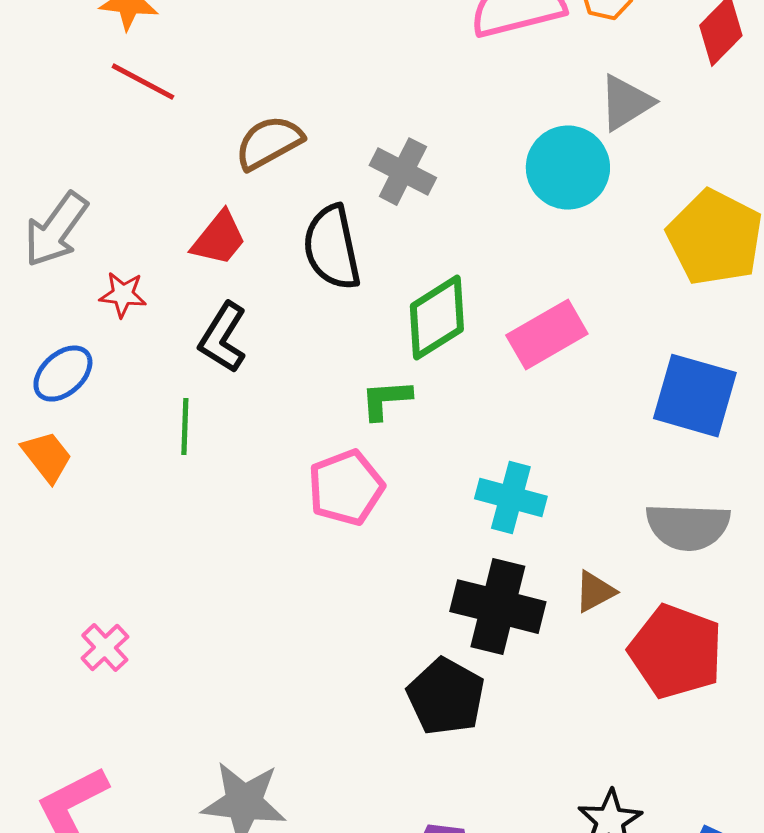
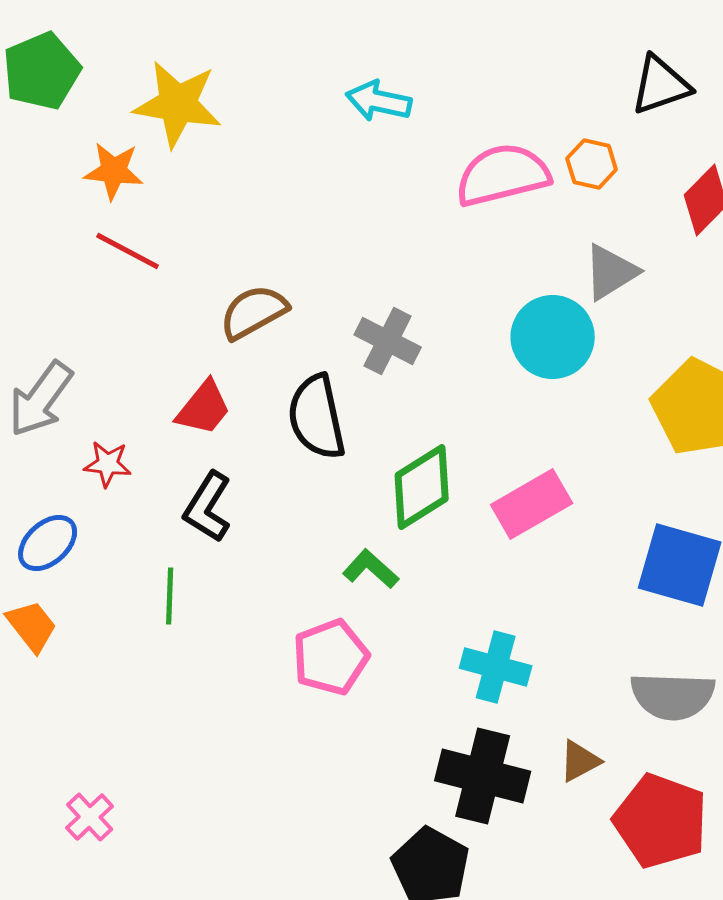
green L-shape: (386, 400) -> (371, 569), turned 46

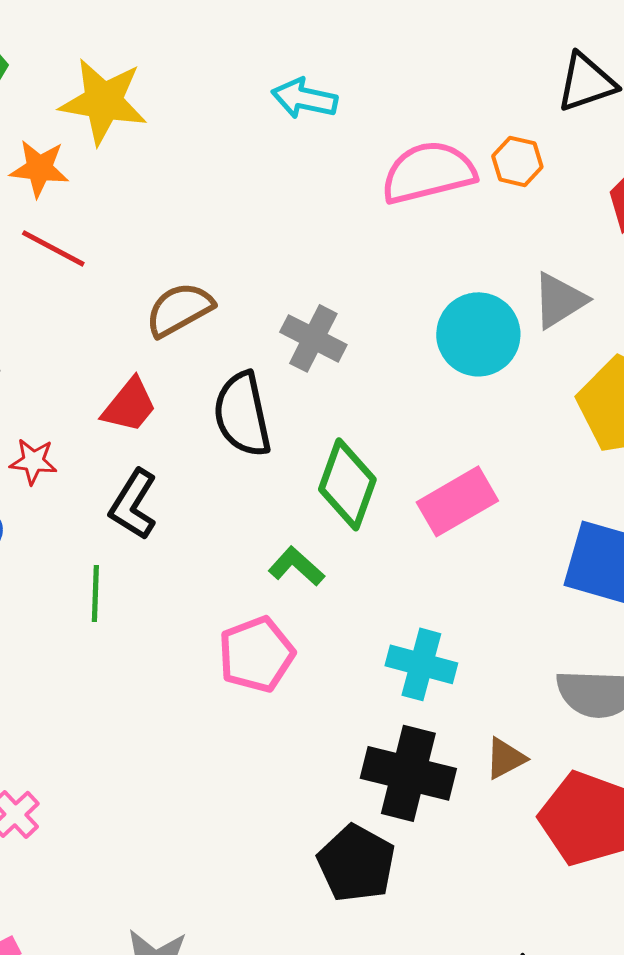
gray triangle: (611, 272) -> (559, 300), moved
green diamond: (422, 487) -> (347, 484), turned -38

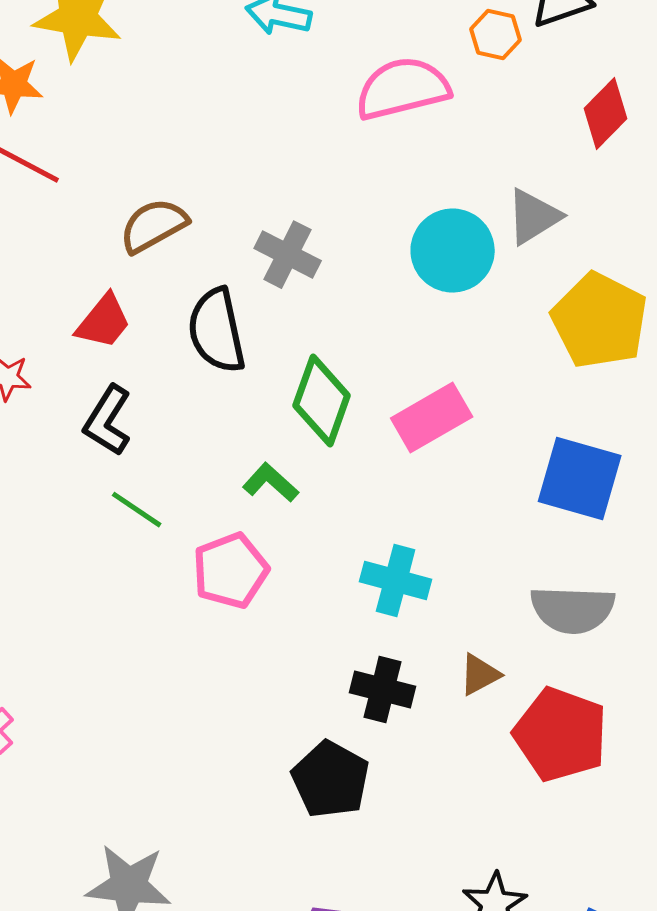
orange hexagon: (517, 161) -> (496, 35), moved
green line: (95, 593) -> (137, 510), moved, turned -58
black cross: (408, 773) -> (383, 690), size x0.7

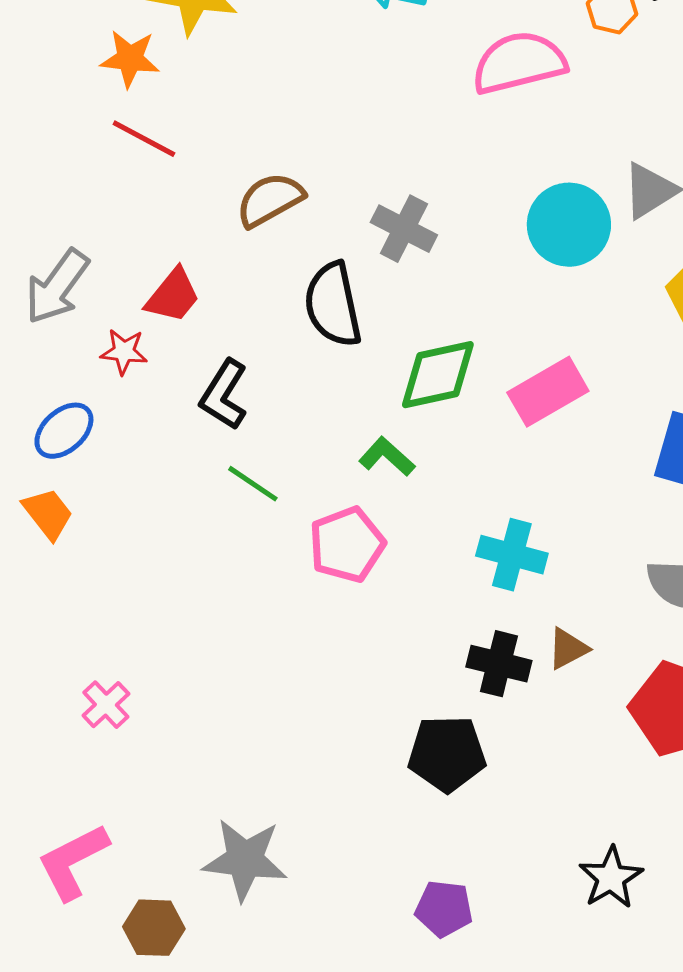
red trapezoid: (104, 322) -> (173, 296), moved
green diamond: (322, 401) -> (438, 375), turned 58
brown triangle: (480, 675) -> (568, 649), moved
black pentagon: (331, 780) -> (447, 754), turned -30

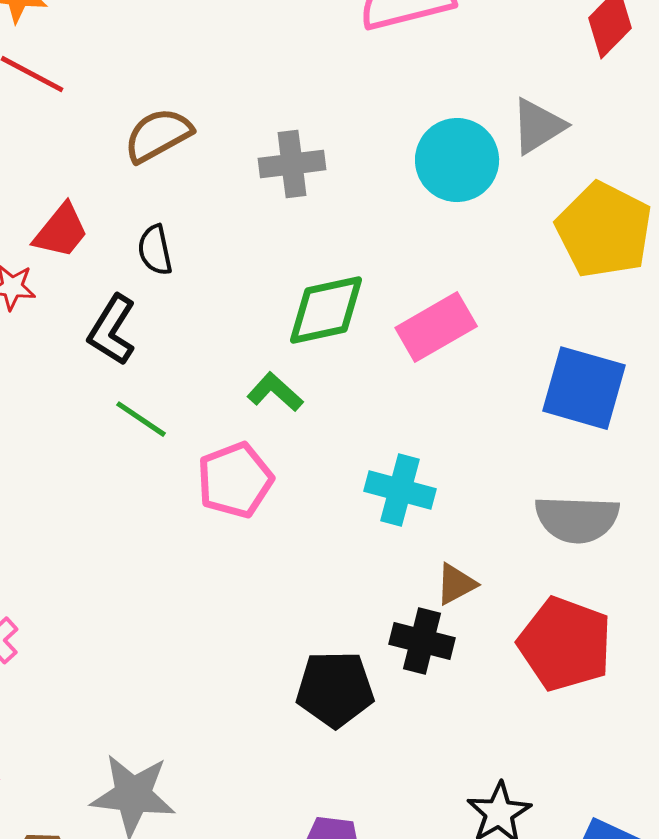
gray cross: (404, 229) -> (292, 164), turned -34
black semicircle: (333, 305) -> (155, 250), moved, size x0.6
black cross: (499, 664) -> (422, 641), moved

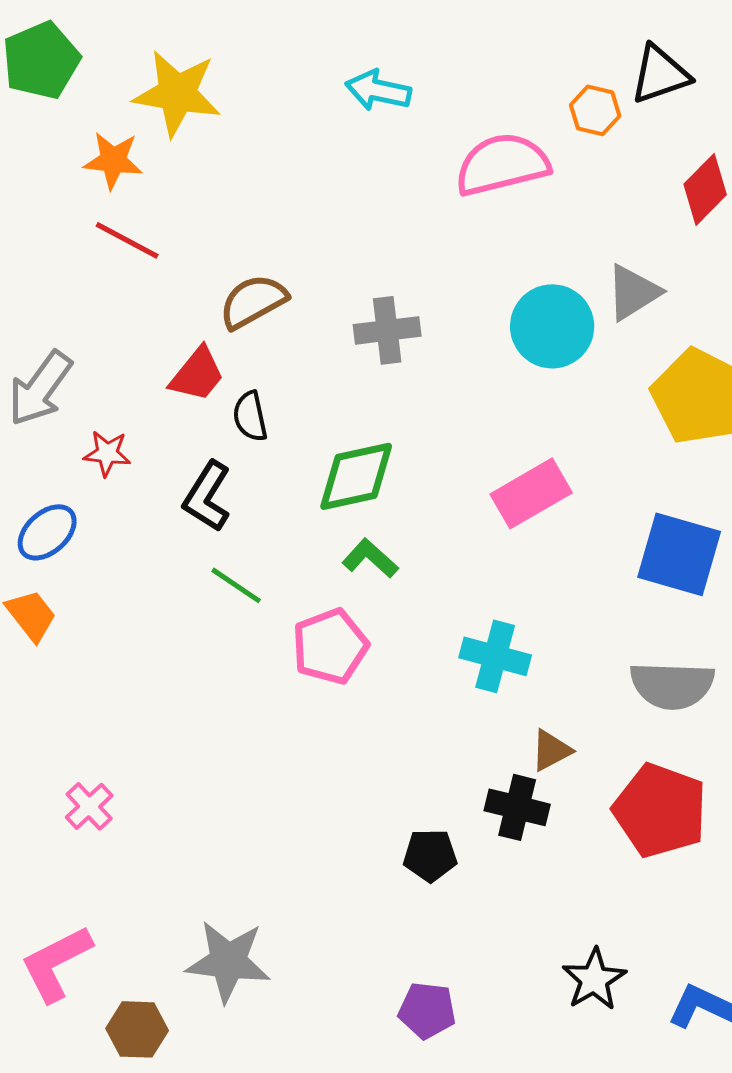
red trapezoid: (61, 231) -> (197, 374), moved
green diamond: (326, 310) -> (356, 476), moved
black pentagon: (335, 689) -> (430, 855), size x0.7

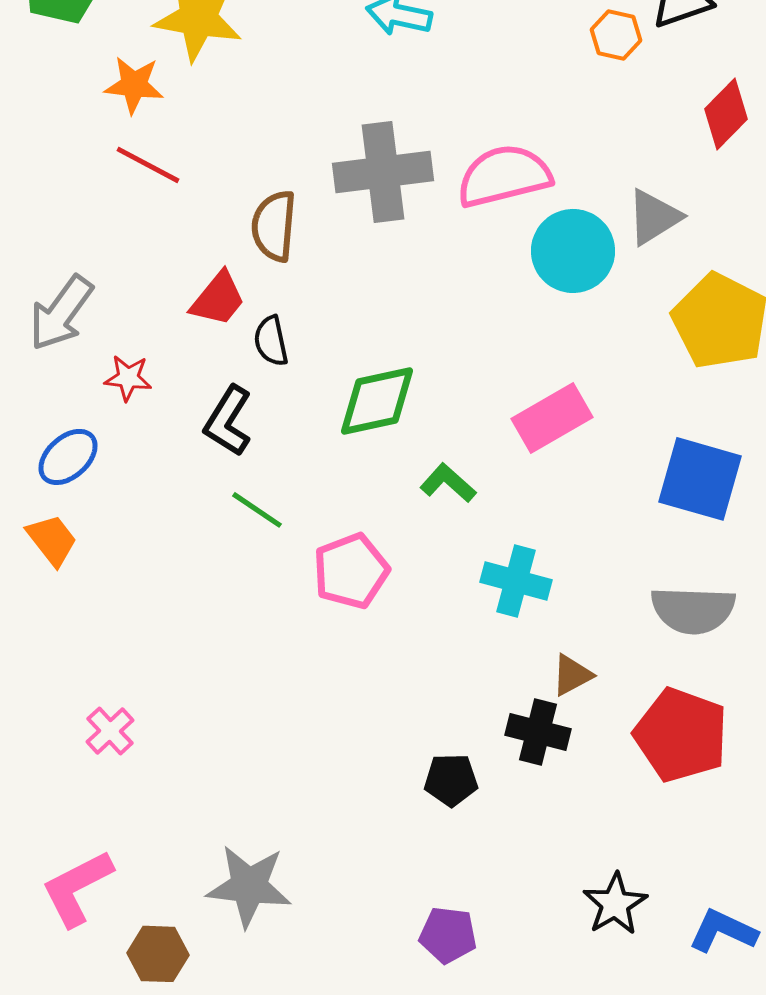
pink semicircle: (502, 164) -> (504, 176), moved
brown semicircle: (253, 301) -> (274, 226), turned -56
gray cross: (387, 330) -> (383, 172), moved, size x1.5
green L-shape: (370, 558) -> (448, 483), moved

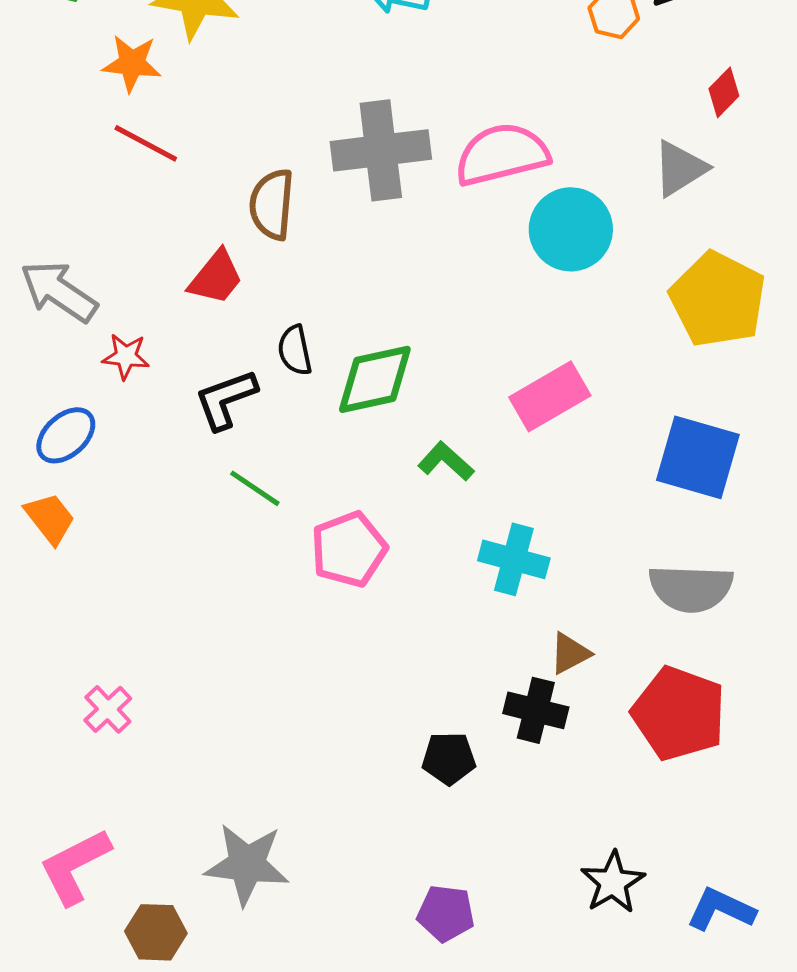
red diamond: (726, 114) -> (724, 92), size x0.7
gray triangle: (654, 217) -> (680, 168), moved
gray arrow: (61, 313) -> (59, 291), turned 88
black semicircle: (271, 341) -> (295, 350), moved
black L-shape: (228, 421) -> (226, 399), turned 38

